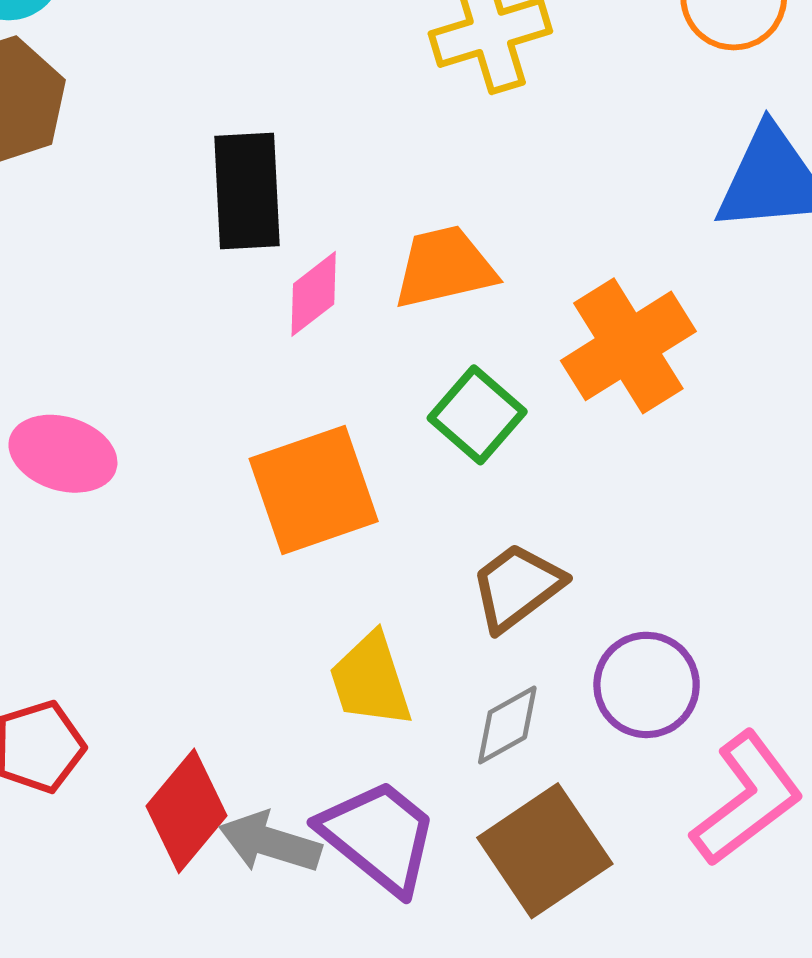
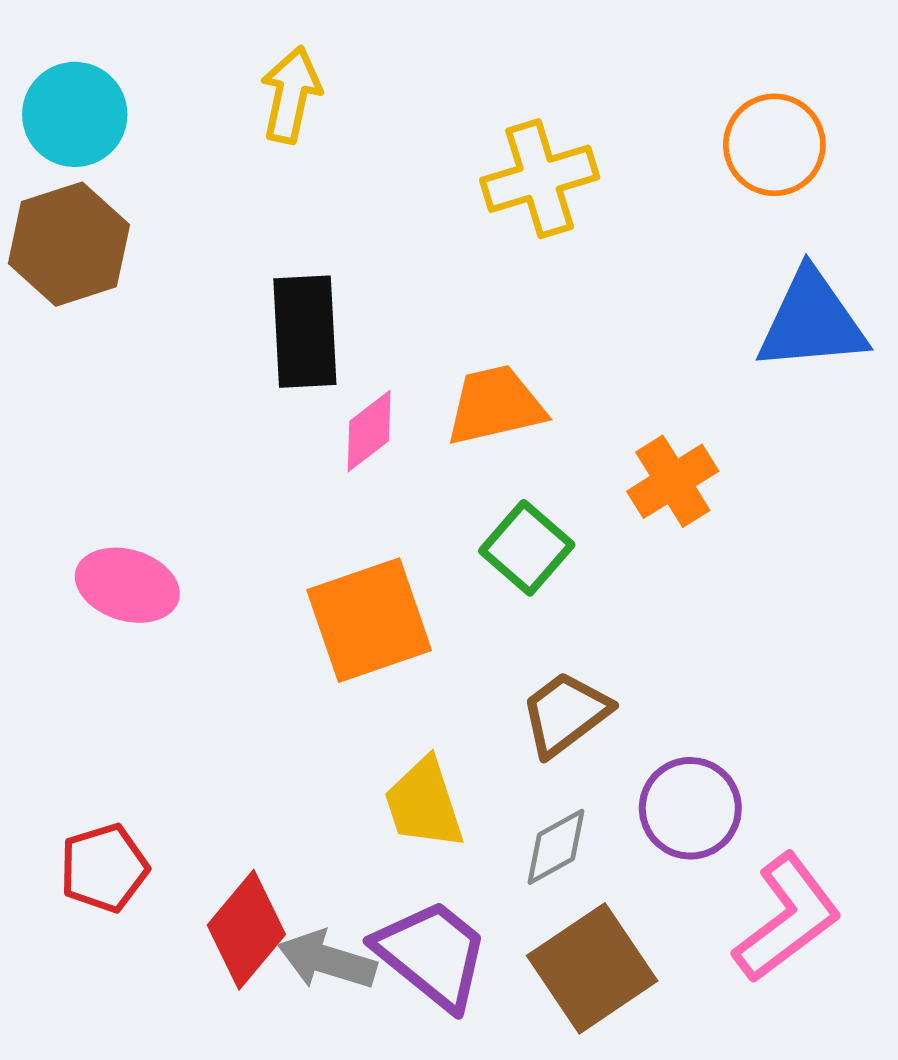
orange cross: (628, 346) -> (673, 481), size x0.7

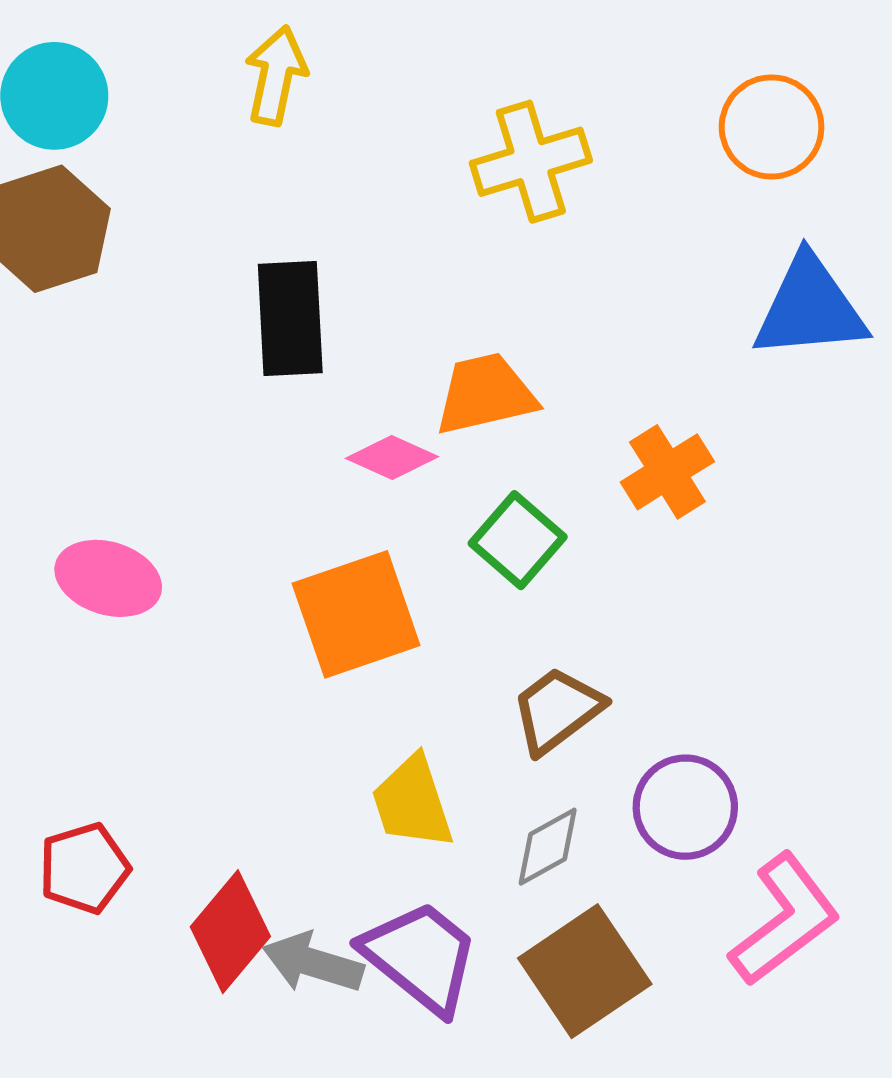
pink diamond: (369, 431) -> (392, 457), moved, turned 62

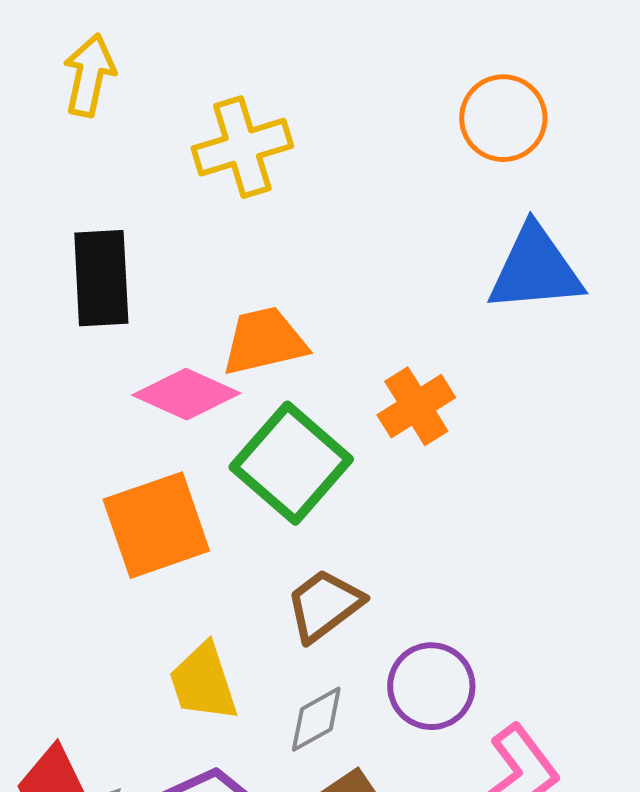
yellow cross: (531, 162) -> (242, 147), moved
pink diamond: (392, 457) -> (186, 394), size x1.4
green square: (518, 540) -> (291, 463), size x1.5

